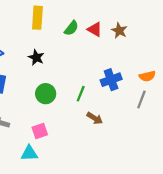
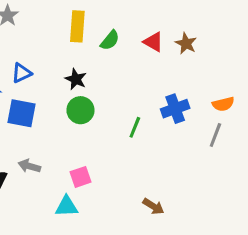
green semicircle: (71, 28) -> (110, 40), moved
green circle: (46, 94) -> (80, 110), moved
brown arrow: (95, 118) -> (153, 206), moved

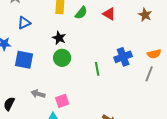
brown star: (186, 43) -> (145, 15), moved
blue triangle: (21, 73) -> (24, 23), moved
green line: (135, 127) -> (97, 69), turned -32
gray arrow: (29, 166) -> (38, 94), moved

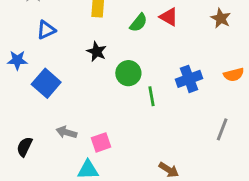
green semicircle: (81, 13) -> (138, 23), moved
green circle: (62, 58) -> (128, 73), moved
blue square: (24, 60) -> (46, 83), turned 30
gray line: (149, 74) -> (222, 129), moved

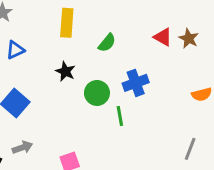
red triangle: (169, 17) -> (163, 37), moved
blue cross: (189, 79) -> (136, 83), moved
gray arrow: (66, 132) -> (22, 147), moved, turned 144

